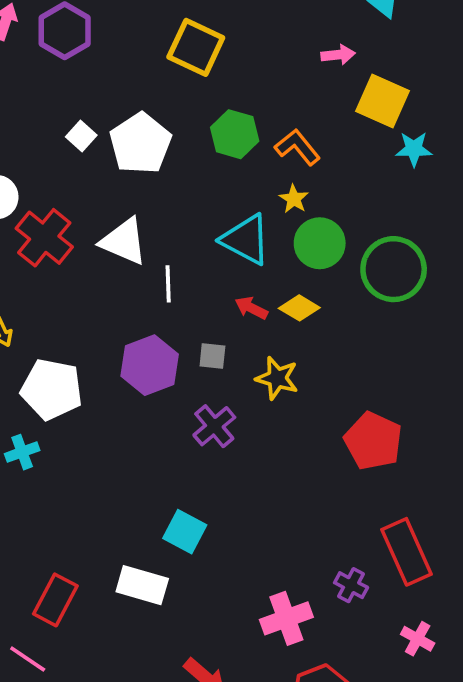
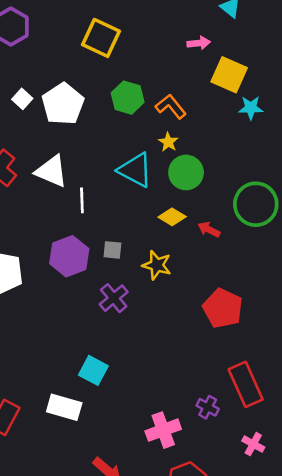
green circle: (394, 269) -> (256, 204), moved
red arrow: (251, 308) -> (209, 230), moved

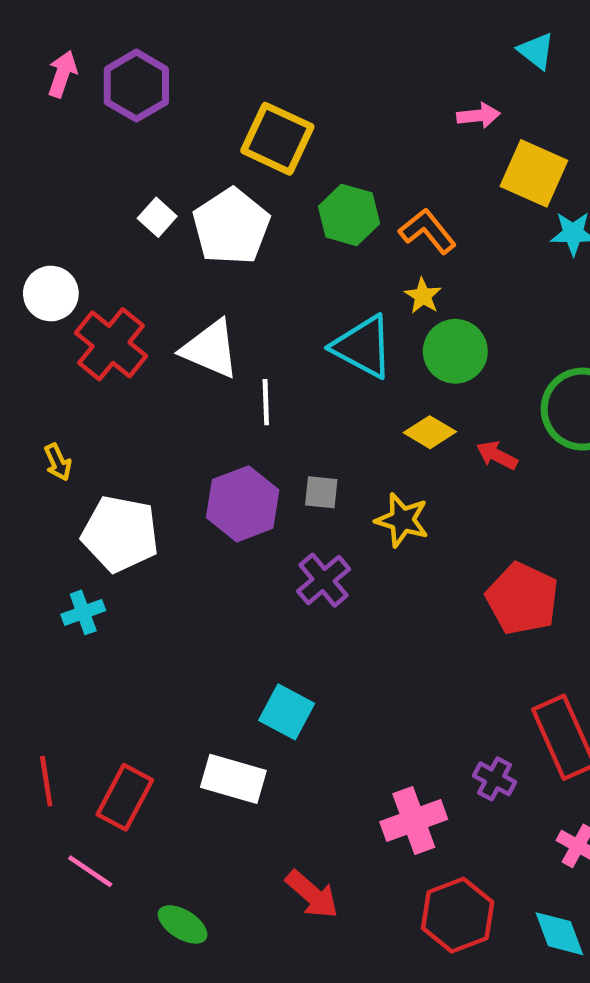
yellow square: (101, 38) -> (277, 139), moved

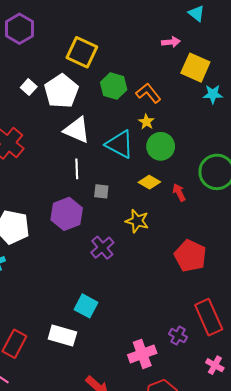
white triangle: (210, 349) -> (77, 130), moved
red arrow: (497, 455) -> (179, 192), turned 36
gray square: (321, 492) -> (101, 191), moved

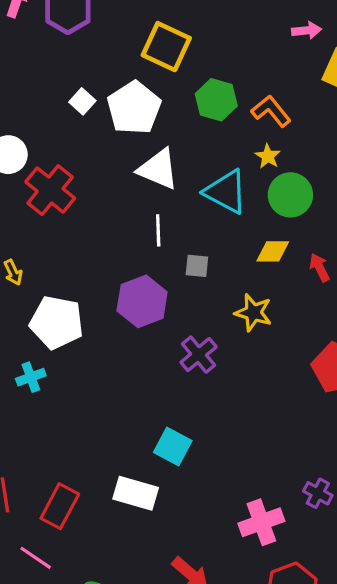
yellow diamond: (149, 182) -> (273, 251), turned -30

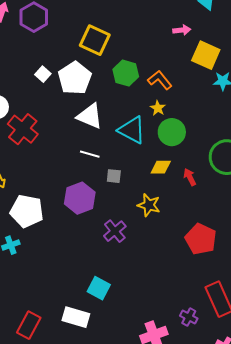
white line: (158, 230) -> (90, 154), turned -72

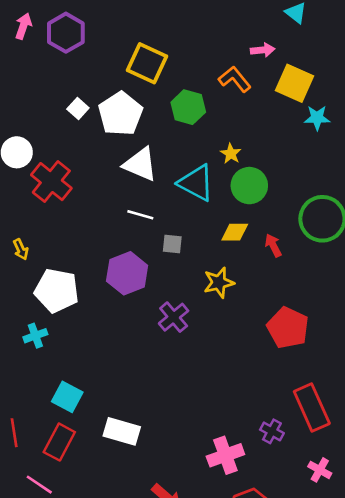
orange L-shape: (160, 80) -> (235, 79), moved
yellow star: (149, 205) -> (219, 283), turned -30
cyan square: (99, 288) -> (67, 397), moved

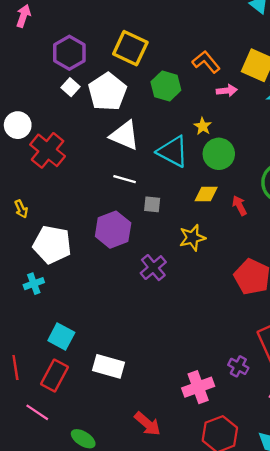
purple hexagon: (66, 33) -> (69, 53), moved
pink arrow: (263, 50) -> (227, 91), moved

